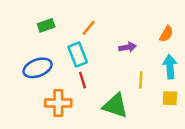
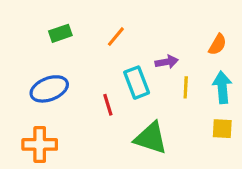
cyan rectangle: (78, 55) -> (137, 83), moved
yellow line: (141, 80) -> (186, 87), moved
orange cross: (58, 103) -> (40, 144), moved

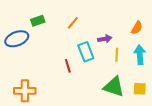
blue ellipse: (49, 89) -> (17, 39), moved
yellow square: (222, 129) -> (140, 89), moved
green triangle: (151, 138) -> (114, 87), moved

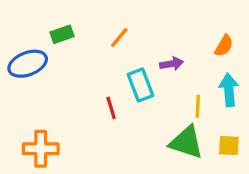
yellow line: (117, 55) -> (198, 106), moved

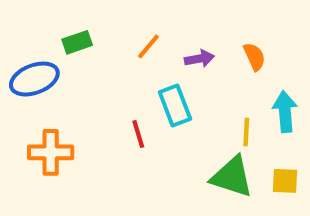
orange semicircle: (224, 46) -> (254, 57), moved, turned -55
purple arrow: (172, 64) -> (199, 59), moved
orange cross: (41, 149) -> (51, 152), moved

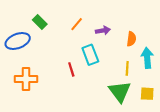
green rectangle: (77, 42) -> (40, 22), turned 64
orange semicircle: (254, 57) -> (131, 39), moved, turned 32
green triangle: (232, 177) -> (120, 92), turned 35

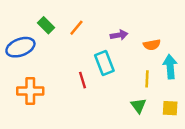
orange line: (77, 24) -> (76, 28), moved
orange semicircle: (131, 39) -> (152, 45), turned 72
green triangle: (120, 92) -> (138, 106), size x0.6

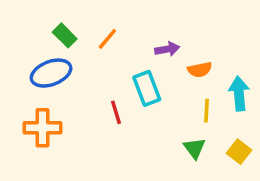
orange semicircle: (152, 45) -> (200, 70), moved
blue ellipse: (20, 47) -> (51, 73), moved
yellow square: (170, 108) -> (239, 152), turned 35

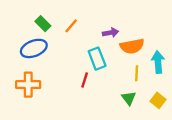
orange semicircle: (200, 70) -> (132, 46), size x1.5
red line: (116, 112) -> (85, 80), moved, turned 35

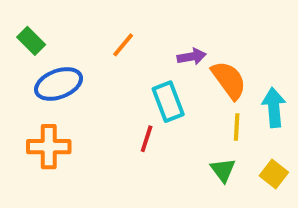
green rectangle: (43, 24) -> (31, 41), moved
orange semicircle: (132, 46) -> (229, 80), turned -115

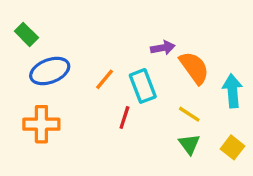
orange line: (123, 45) -> (105, 79), moved
yellow line: (237, 127) -> (189, 114), moved, turned -60

